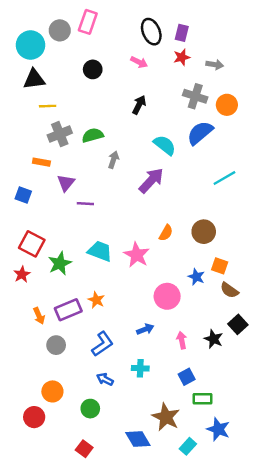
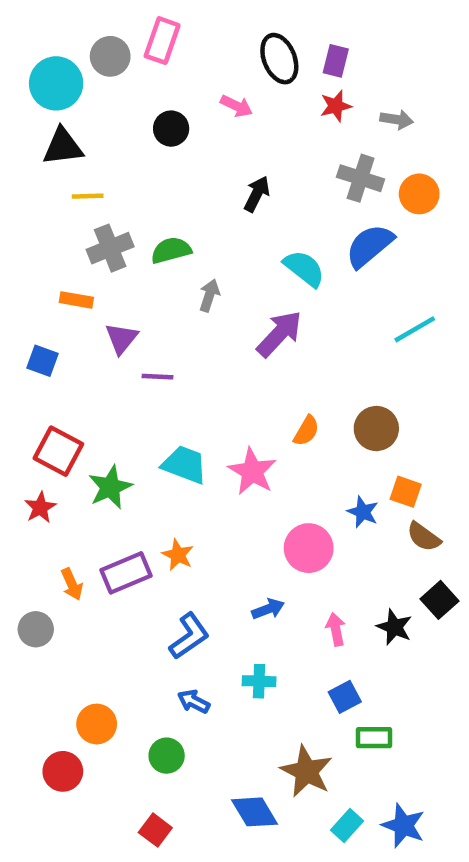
pink arrow: (139, 62) -> (236, 106), moved
gray circle: (56, 345) -> (36, 629), moved
blue star: (218, 429) -> (403, 826), moved

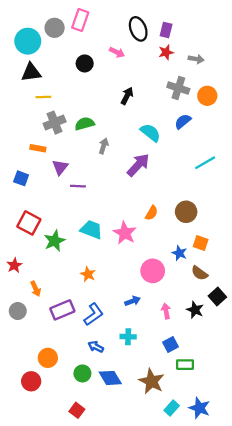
blue semicircle: (370, 246) -> (183, 121), size x0.7
red star: (40, 507) -> (14, 265), moved
brown semicircle: (424, 537) -> (199, 273), moved
purple rectangle: (126, 573) -> (62, 310), moved
blue diamond: (255, 812) -> (110, 378), moved

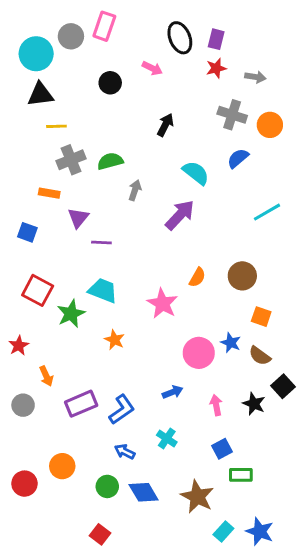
cyan trapezoid: (91, 230) -> (103, 290), moved
blue star: (179, 253) -> (231, 343), moved
orange star: (88, 274) -> (115, 340), moved
cyan cross: (128, 337) -> (167, 439), turned 32
red circle: (31, 381) -> (24, 484), moved

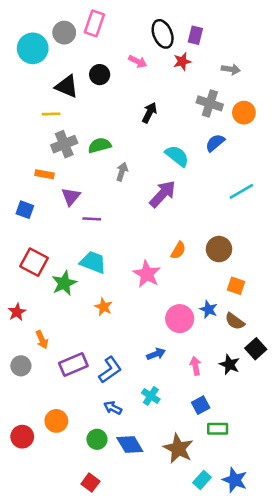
red star: (216, 68) -> (182, 61), moved
black triangle: (40, 94) -> (67, 86), moved, turned 30

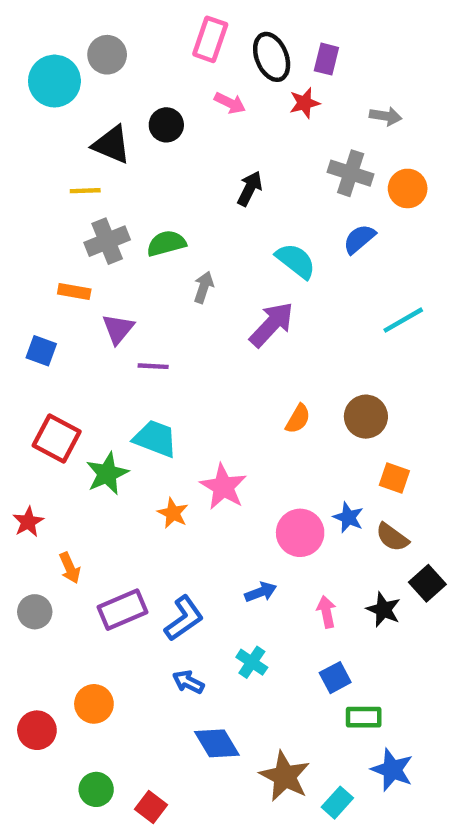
pink rectangle: (94, 23) -> (210, 39), moved
pink star: (147, 274) -> (223, 487), moved
green circle: (97, 439) -> (96, 789), moved
brown star: (178, 448) -> (285, 776), moved
blue star: (235, 480) -> (392, 770), moved

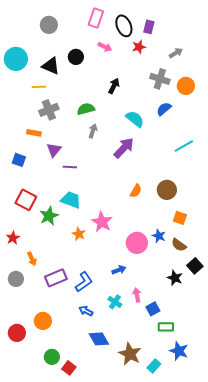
cyan circle: (54, 81) -> (16, 59), moved
gray arrow: (386, 116) -> (176, 53), turned -40
green semicircle: (166, 243) -> (86, 109), moved
pink arrow: (326, 612) -> (137, 295), moved
green circle: (96, 789) -> (52, 357), moved

